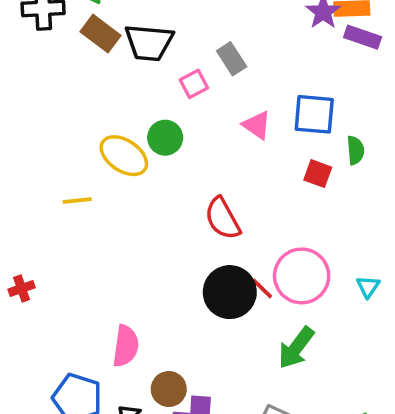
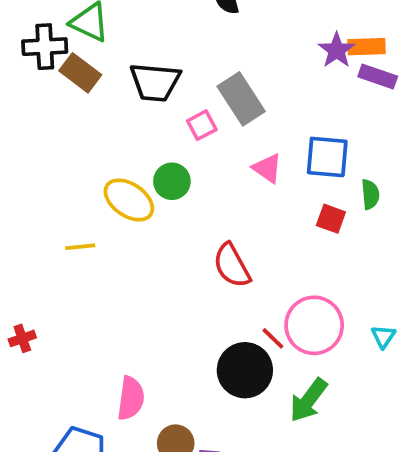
brown rectangle: (101, 34) -> (80, 73), moved
gray rectangle: (232, 59) -> (241, 99), size x1.5
black circle: (230, 292) -> (245, 370), moved

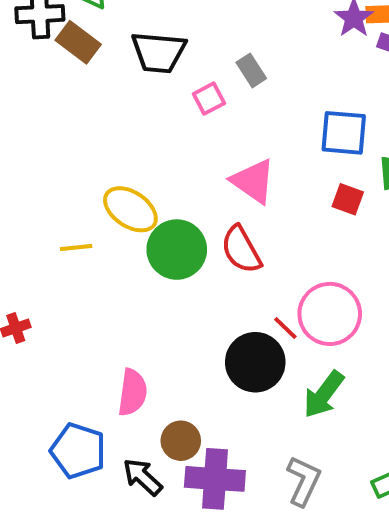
gray rectangle: (241, 99) -> (251, 70), size x0.6
pink triangle: (267, 168) -> (253, 181), moved, size x1.4
green circle: (172, 181) -> (177, 250), moved, size x1.5
yellow ellipse: (129, 200) -> (130, 209), moved
yellow line: (80, 247) -> (76, 248), moved

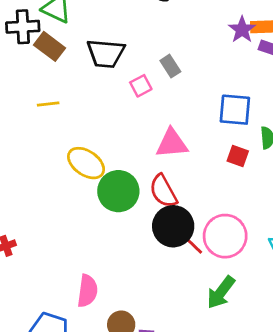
pink triangle: (253, 181) -> (172, 143), turned -40
yellow line: (76, 248) -> (48, 104), moved
black circle: (255, 362) -> (173, 226), moved

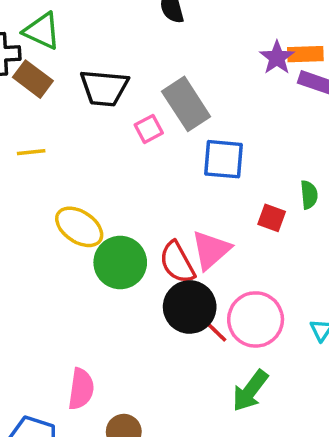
gray rectangle: (170, 66) -> (186, 104), size x1.8
blue square: (235, 110) -> (223, 159), moved
pink triangle: (172, 143) -> (211, 250), moved, turned -36

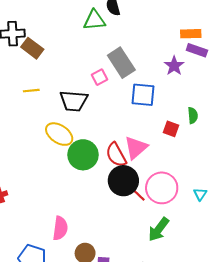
green triangle: (42, 31) -> (94, 20), moved, turned -30
purple star: (277, 58) -> (174, 66), moved
black trapezoid: (104, 88) -> (74, 101), moved

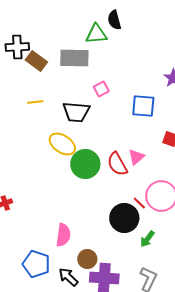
gray rectangle: (121, 63) -> (74, 58), moved, turned -56
pink triangle: (136, 148) -> (136, 157), size x0.7
black circle: (123, 181) -> (124, 218), moved
green arrow: (159, 229) -> (147, 239), moved, size x0.7

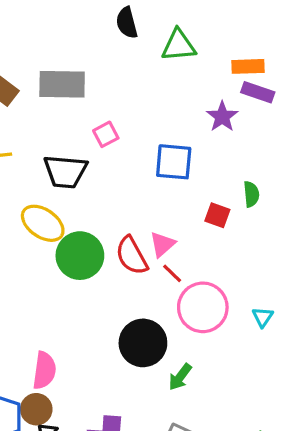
green triangle: (96, 34) -> (179, 45), moved
red line: (139, 203) -> (172, 273), moved
brown circle: (87, 259) -> (36, 409), moved

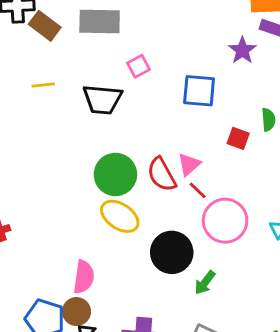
yellow ellipse: (43, 223) -> (120, 216), moved

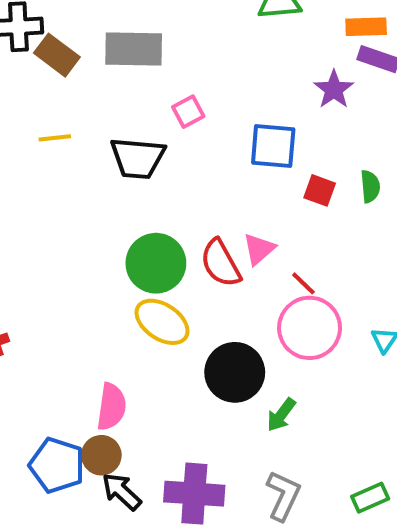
red square: (238, 138) -> (320, 190), moved
red line: (198, 190) -> (303, 283), moved

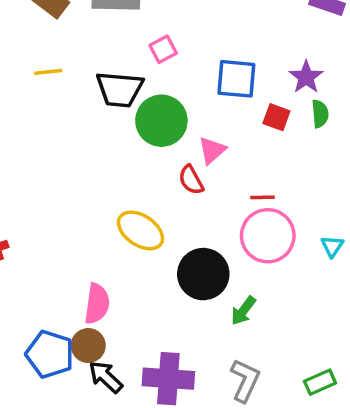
purple star: (334, 89) -> (306, 77), moved
pink triangle: (259, 249) -> (212, 150), moved
green circle: (156, 263) -> (161, 121), moved
red semicircle: (221, 263) -> (191, 180), size x0.7
red line: (303, 283) -> (263, 197), turned -45

